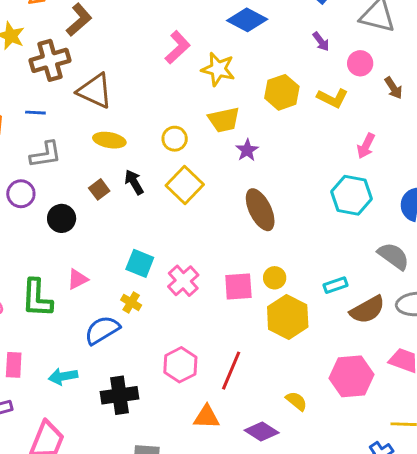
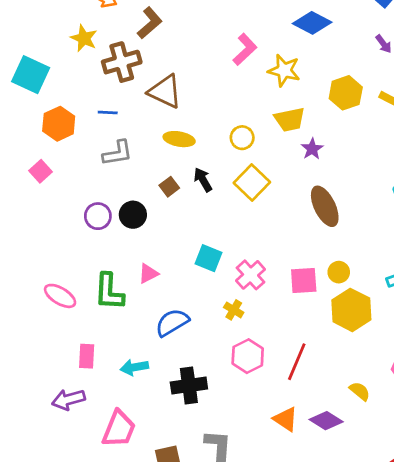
purple circle: (21, 194) -> (98, 216), moved
yellow cross: (131, 302) -> (234, 310), moved
orange triangle: (206, 417) -> (286, 419), moved, turned 32

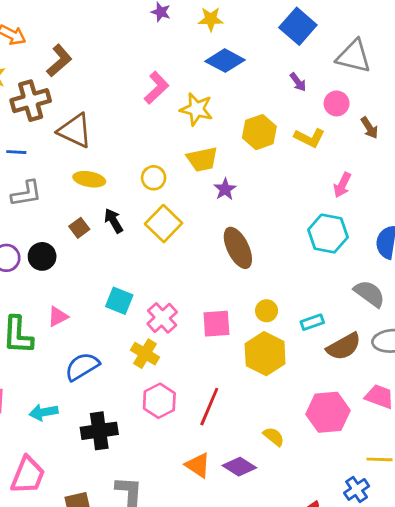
yellow circle: (339, 272) -> (267, 311), moved
yellow cross: (234, 310) -> (145, 354), size x1.4

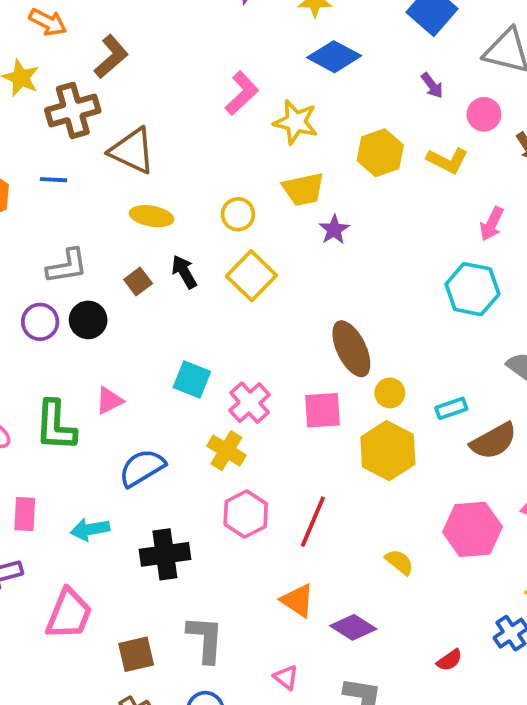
gray L-shape: (26, 194) -> (67, 266), moved
brown ellipse: (238, 248) -> (351, 349), moved
purple diamond: (239, 467) -> (353, 627), moved

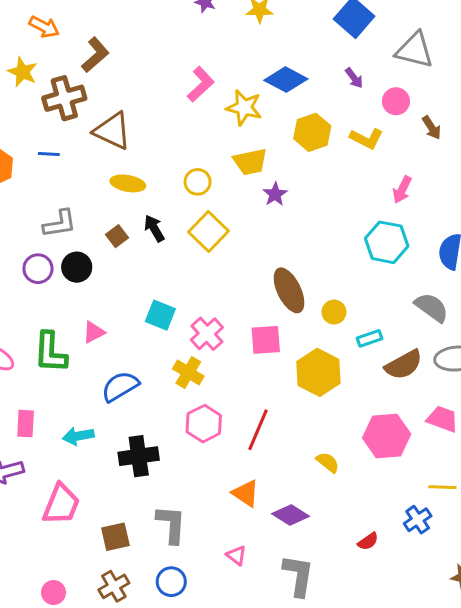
blue diamond: (334, 57) -> (286, 80), moved
yellow circle: (390, 393) -> (334, 312), moved

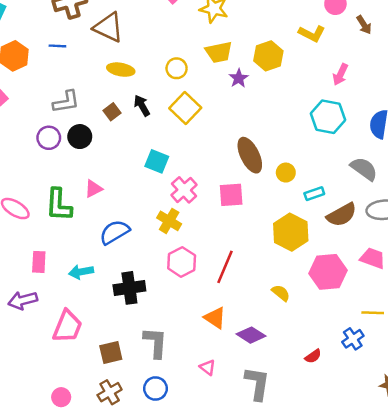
yellow hexagon: (312, 132) -> (268, 56), moved
cyan square: (160, 315) -> (157, 161), moved
yellow hexagon: (318, 372) -> (291, 232), moved

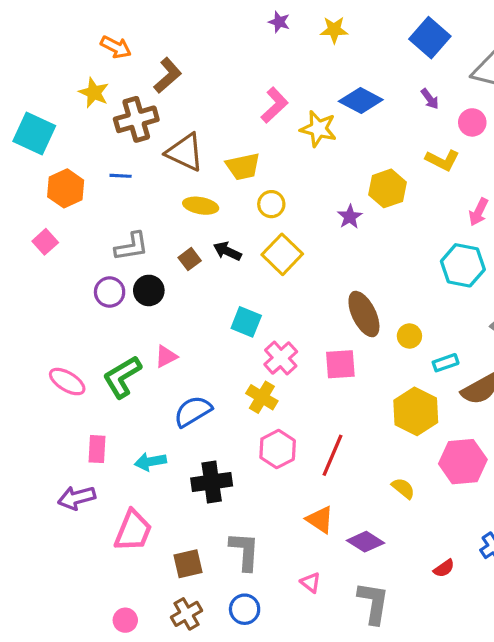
yellow trapezoid: (219, 52) -> (243, 166), moved
black arrow: (142, 106) -> (227, 251), turned -35
green L-shape: (59, 205) -> (122, 377), turned 56

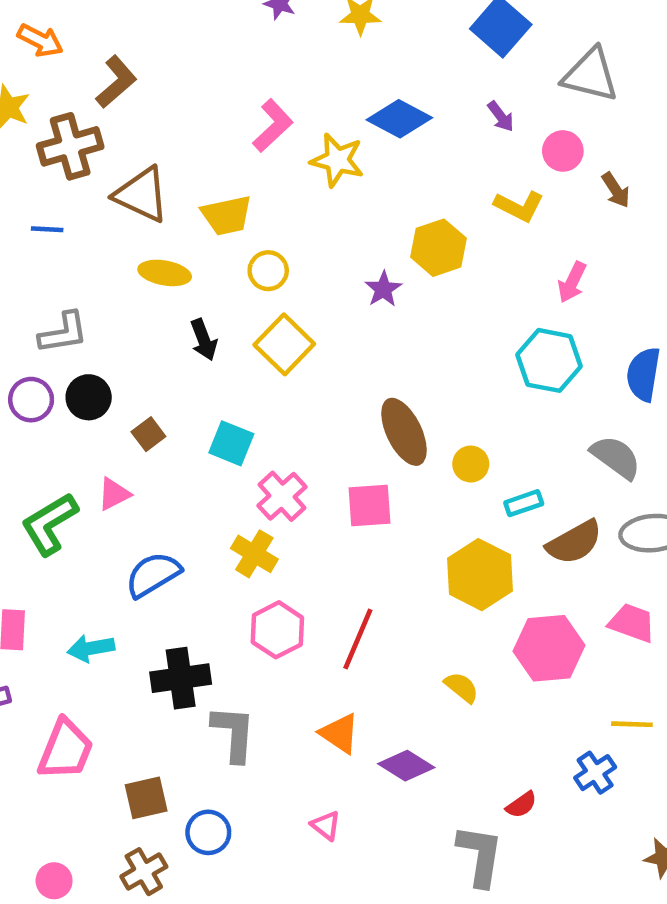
black arrow: (227, 251) -> (204, 340), turned -136
brown square: (190, 259) -> (148, 434), moved
gray L-shape: (245, 551) -> (234, 733), moved
gray L-shape: (373, 603) -> (480, 855), moved
blue circle: (245, 609) -> (208, 832), moved

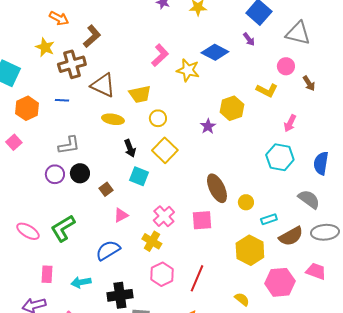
purple arrow: (501, 116) -> (249, 39), moved
cyan square: (231, 443) -> (139, 176), moved
pink triangle: (114, 494) -> (121, 215), moved

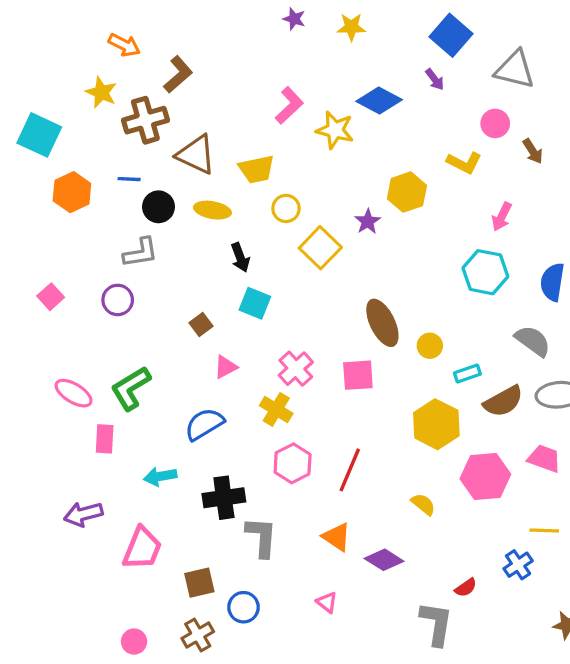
pink square: (14, 142) -> (51, 297), moved
yellow square: (165, 150) -> (320, 248), moved
black circle: (80, 173) -> (159, 207), moved
pink rectangle: (47, 274) -> (105, 439), moved

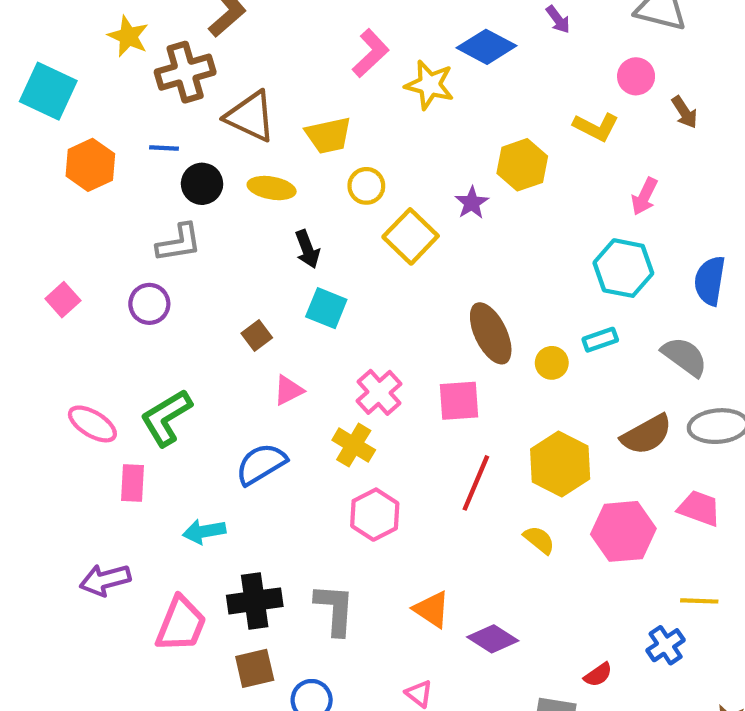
cyan rectangle: (467, 374) -> (600, 340), moved
red line: (350, 470) -> (476, 483), moved
black cross: (224, 498) -> (255, 601), moved
yellow semicircle: (423, 504) -> (539, 540), moved

